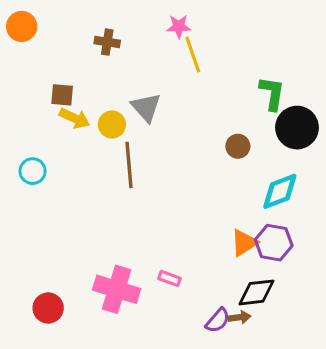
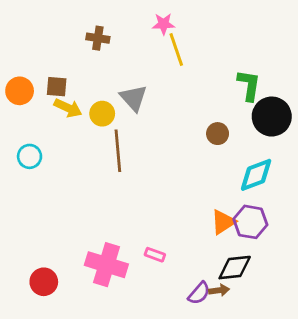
orange circle: (22, 26) -> (20, 91), moved

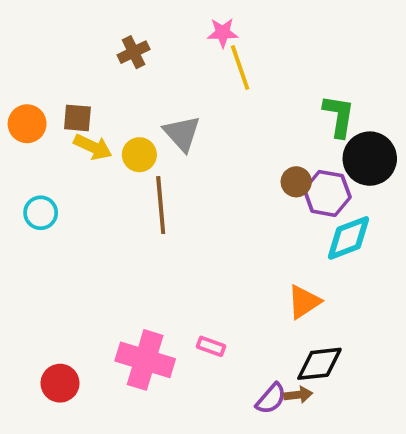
brown cross: (98, 38) -> (134, 52), turned -35
purple hexagon: (250, 222) -> (327, 193), moved

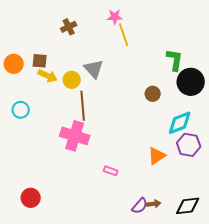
purple hexagon: (327, 193) -> (189, 145), moved
pink rectangle: (211, 346) -> (111, 171), moved
pink cross: (145, 360) -> (75, 136), moved
black diamond: (319, 364) -> (188, 206), moved

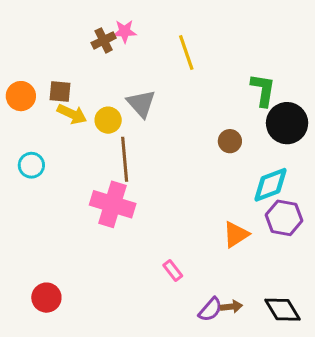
pink star: (115, 17) -> (125, 31), moved
pink rectangle: (111, 171) -> (173, 270), moved, turned 32
black diamond: (188, 206) -> (283, 310), turned 65

